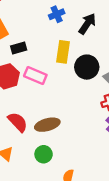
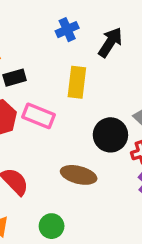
black circle: (87, 67) -> (110, 135), moved
brown ellipse: (47, 125) -> (79, 175), moved, turned 30

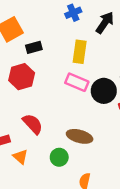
pink rectangle: (39, 116) -> (77, 82), moved
brown ellipse: (79, 175) -> (80, 136), moved

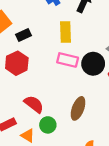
brown ellipse: (80, 136) -> (78, 108), turned -75
green circle: (59, 157) -> (48, 125), moved

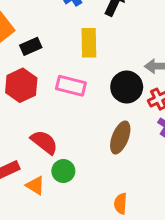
pink rectangle: (68, 60) -> (71, 86), moved
brown ellipse: (78, 108) -> (120, 137), moved

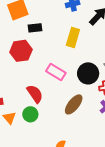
pink rectangle: (71, 86) -> (56, 72), moved
red semicircle: (44, 142) -> (35, 94), moved

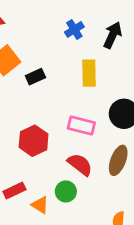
red hexagon: (21, 51) -> (34, 141), moved
red semicircle: (35, 94) -> (80, 164), moved

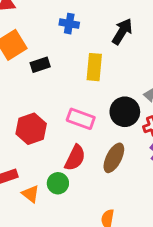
blue cross: (74, 29) -> (69, 24), moved, turned 36
red semicircle: (80, 164) -> (75, 158), turned 72

